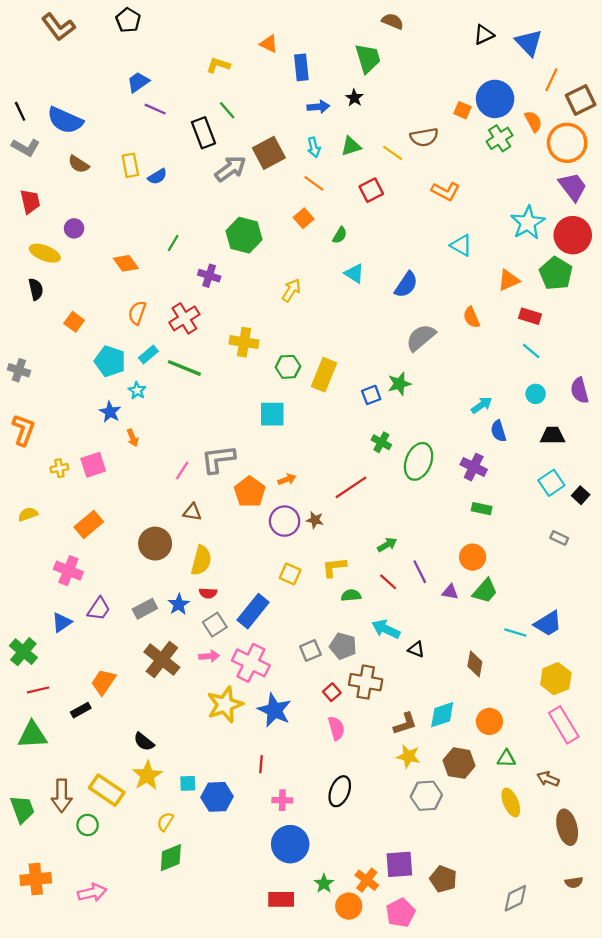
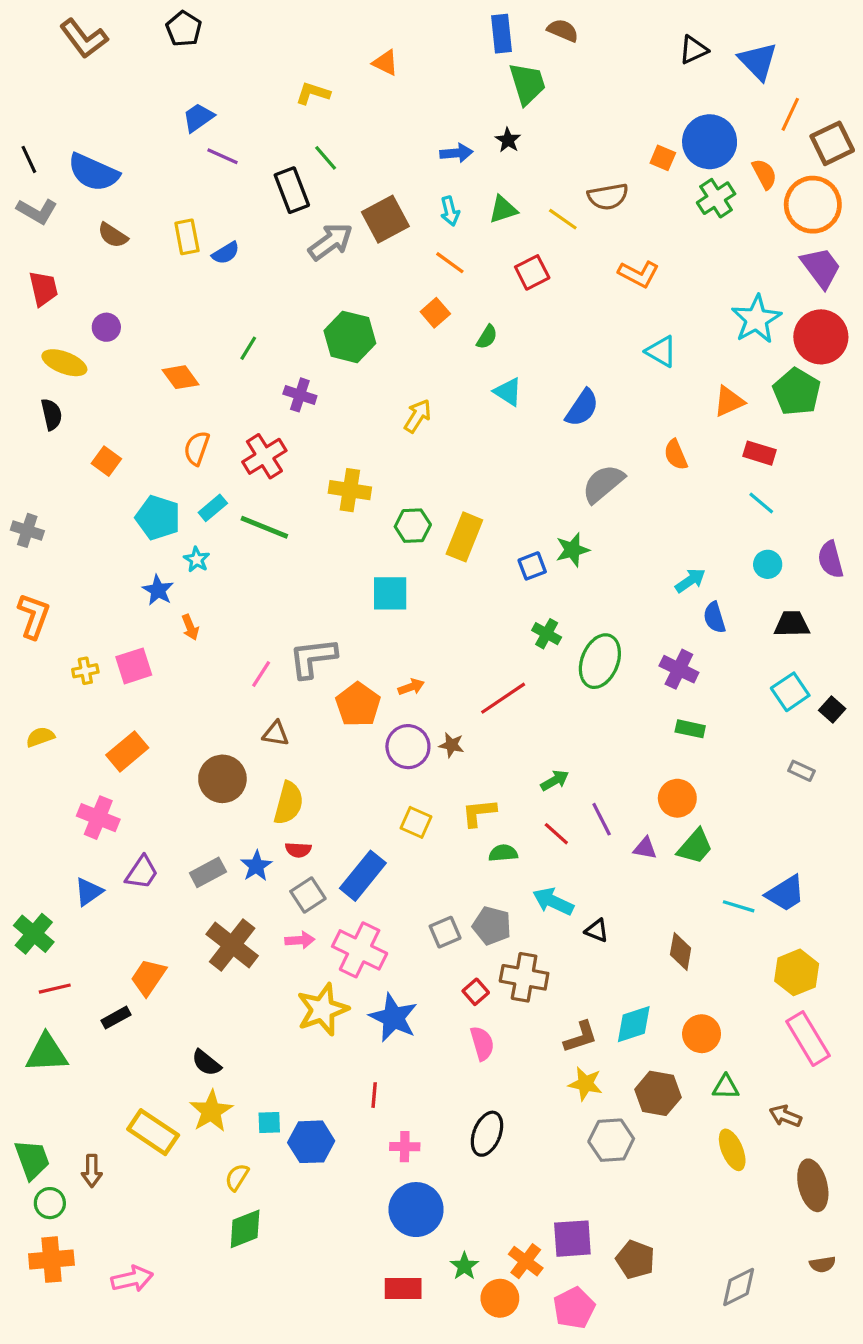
blue rectangle: (301, 67) -> (502, 34), moved
brown arrow: (62, 796) -> (92, 1171), moved, size x0.7
green circle: (88, 825) -> (50, 1203), moved

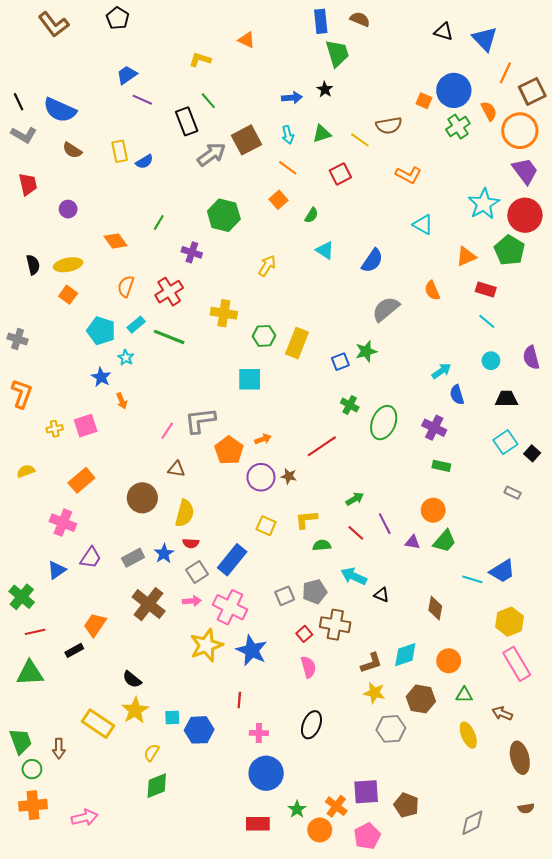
black triangle: (693, 50) -> (443, 32), turned 42
yellow ellipse: (64, 363) -> (68, 265), moved, turned -32
gray pentagon: (492, 926) -> (315, 592), turned -30

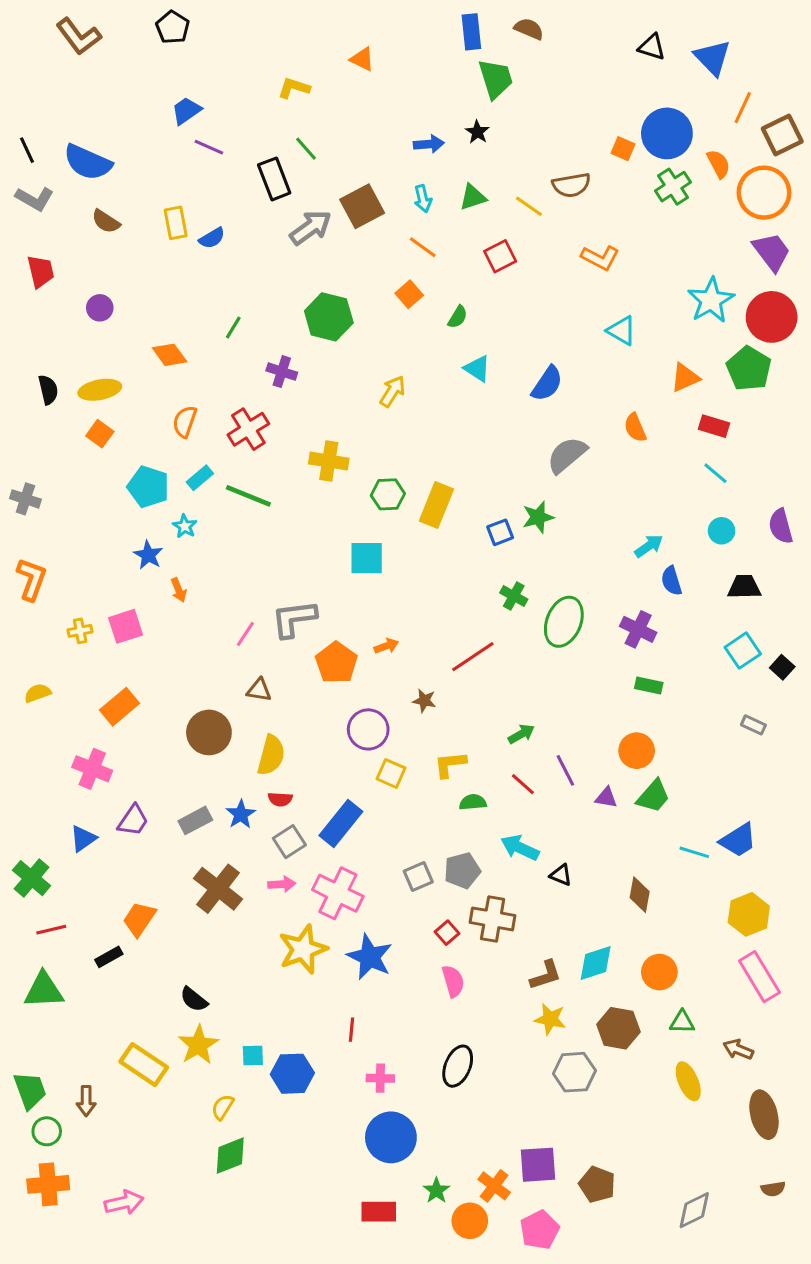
purple circle: (261, 477) -> (368, 729), moved

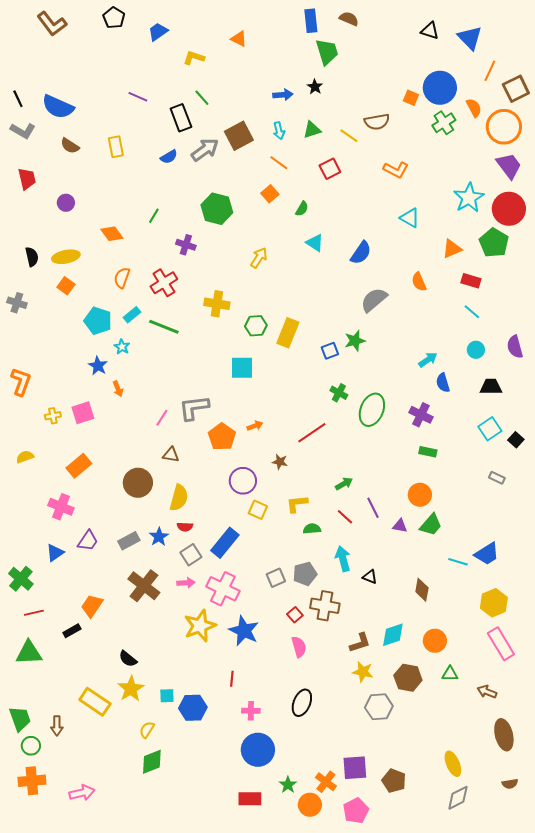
blue trapezoid: (186, 111) -> (158, 32), moved
blue semicircle: (212, 238) -> (169, 157), moved
gray cross: (25, 499) -> (17, 303), moved
cyan arrow: (520, 848) -> (343, 559), turned 50
yellow ellipse: (688, 1081) -> (453, 764), moved

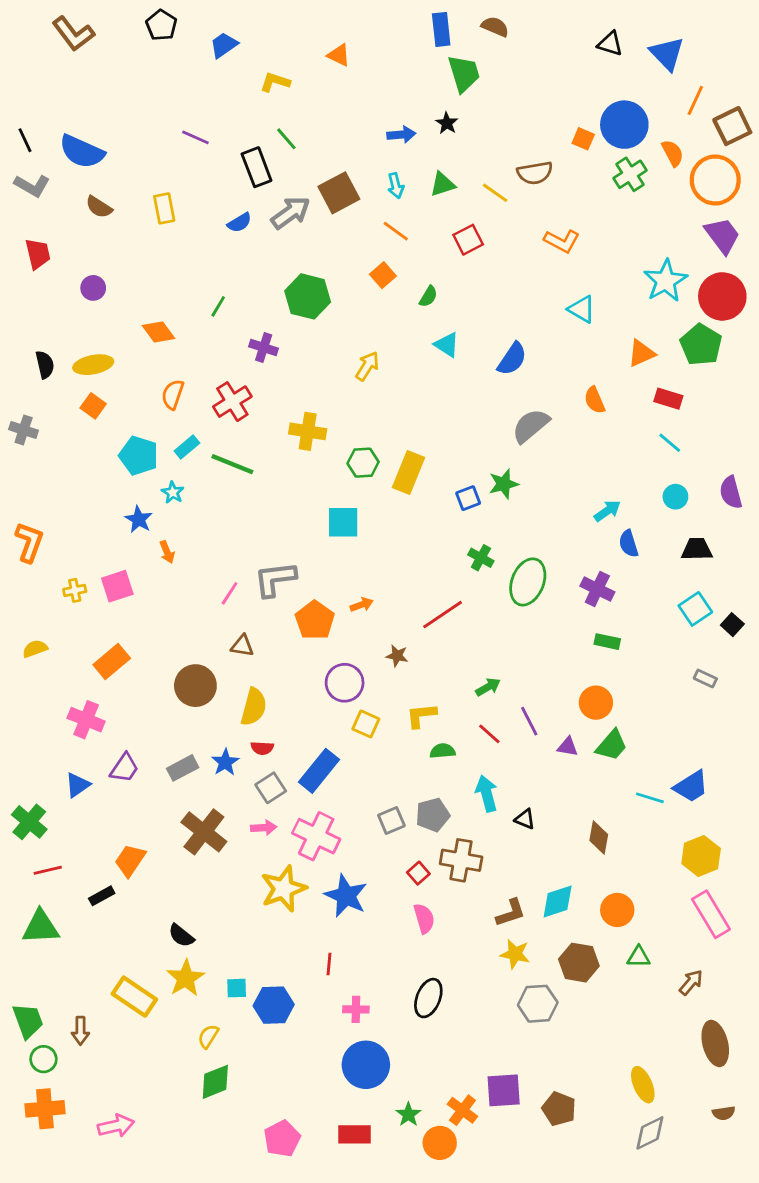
brown arrow: (487, 692) -> (691, 982), turned 108
pink pentagon: (356, 811) -> (282, 1139), moved

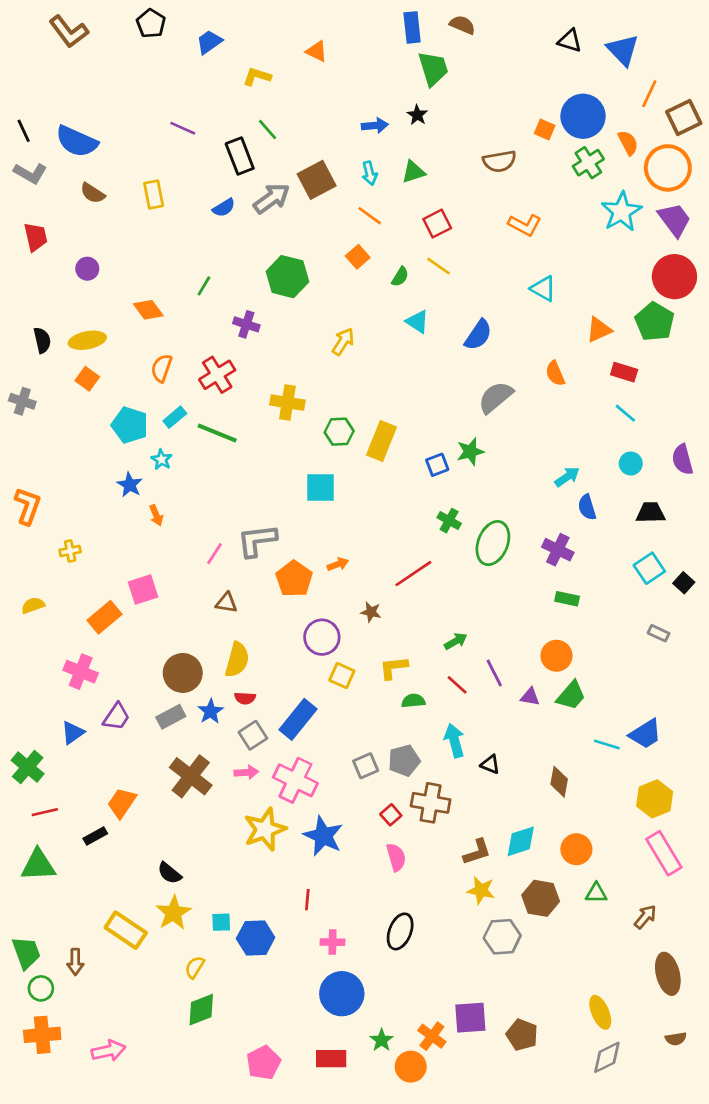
yellow line: (495, 193) -> (439, 266), moved
cyan star: (666, 281) -> (621, 212), moved
pink square: (117, 586) -> (143, 589), moved
brown circle: (195, 686) -> (183, 673), moved

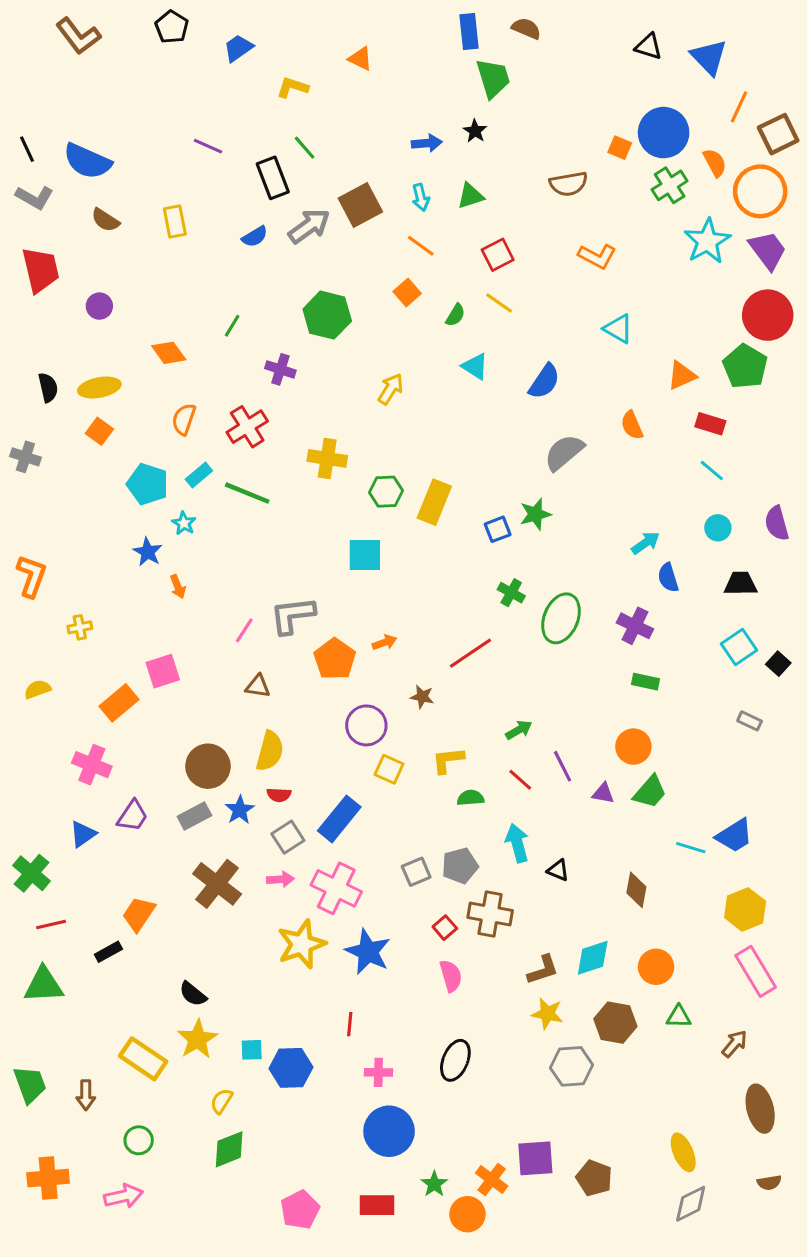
red trapezoid: (36, 237) -> (41, 270), size x1.4
green circle: (41, 988) -> (139, 1140), moved

